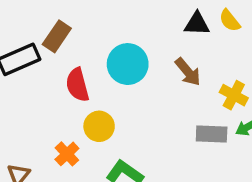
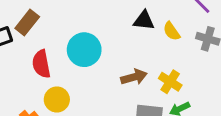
yellow semicircle: (230, 21) -> (172, 31), moved
brown arrow: (188, 72) -> (134, 77), moved, turned -70

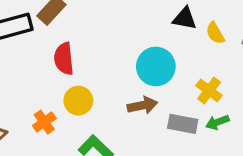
cyan circle: (84, 50) -> (156, 66), moved
brown arrow: (134, 77) -> (142, 105), moved

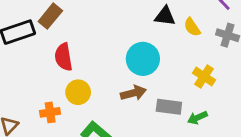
yellow cross: (209, 91) -> (204, 77), moved
orange cross: (44, 122) -> (50, 112), turned 30
green arrow: (217, 122) -> (197, 118), moved

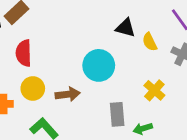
brown arrow: (133, 93) -> (68, 94), moved
gray rectangle: (169, 107) -> (117, 114), turned 70

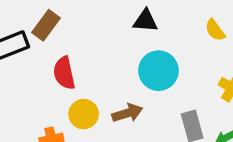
black triangle: (125, 28) -> (145, 21), moved

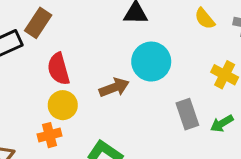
brown arrow: (127, 113) -> (114, 88), moved
yellow circle: (84, 114) -> (63, 105), moved

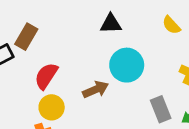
red semicircle: (59, 69) -> (46, 76), turned 52

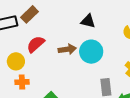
brown arrow: (96, 90) -> (67, 49), moved
yellow circle: (52, 107) -> (16, 61), moved

